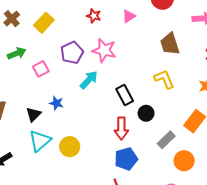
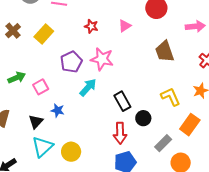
green arrow: (17, 53) -> (17, 78), moved
pink square: (41, 69) -> (41, 87), moved
yellow L-shape: (164, 79) -> (170, 97), moved

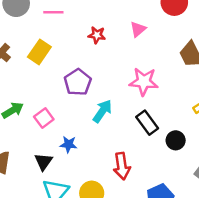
pink star: (102, 59) -> (144, 82), moved
red arrow: (120, 133) -> (122, 166), moved

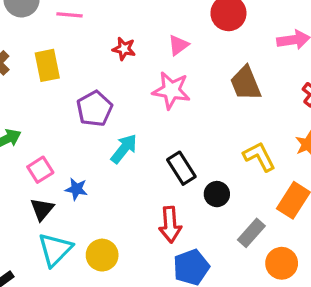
yellow rectangle: (39, 52) -> (47, 65), turned -50
pink star: (144, 82) -> (171, 90), moved
pink square: (44, 118) -> (40, 170), moved
red arrow: (122, 166) -> (170, 225), moved

